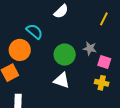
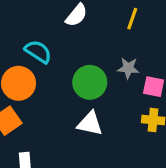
yellow line: (104, 19) -> (132, 19), moved

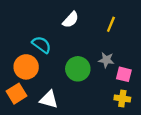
white triangle: (90, 123) -> (49, 100), moved

